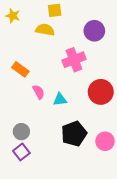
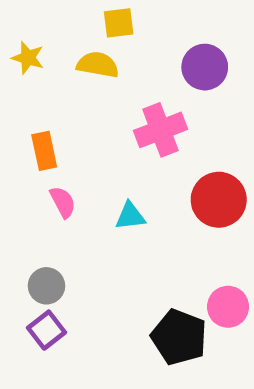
yellow star: (13, 16) -> (28, 58), moved
orange rectangle: (20, 69) -> (44, 151), turned 42
pink semicircle: (39, 92) -> (63, 202), moved
black pentagon: (74, 134) -> (179, 337), moved, turned -30

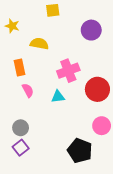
yellow semicircle: (98, 65) -> (39, 44), moved
pink cross: (161, 130) -> (68, 71), moved
pink circle: (228, 307) -> (102, 126), moved

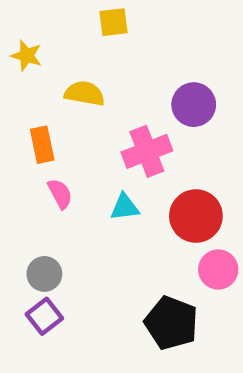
purple circle: (91, 30) -> (194, 105), moved
red circle: (97, 89) -> (196, 216), moved

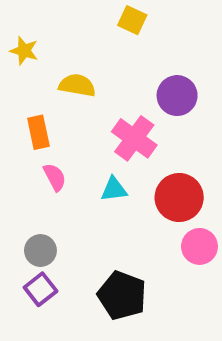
yellow square: (113, 22) -> (132, 20), moved, turned 32
pink cross: (147, 151) -> (134, 138), turned -33
black pentagon: (171, 323) -> (122, 295), moved

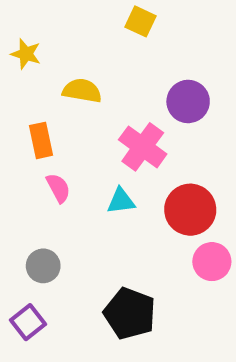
purple square: (40, 289) -> (28, 322), moved

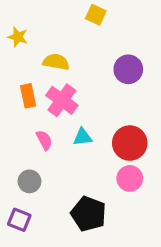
pink cross: (143, 147) -> (62, 100), moved
pink semicircle: (58, 188) -> (44, 140), moved
pink circle: (212, 262) -> (130, 178), moved
purple square: (28, 322) -> (19, 220), turned -30

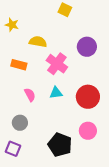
orange rectangle: (28, 96) -> (19, 65), turned -63
pink cross: (62, 100) -> (57, 64), moved
pink circle: (130, 178) -> (88, 131), moved

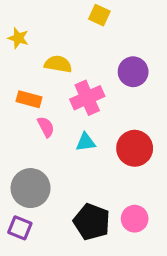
pink cross: (57, 64) -> (87, 98), turned 30
pink semicircle: (30, 95) -> (46, 127), moved
gray circle: (20, 123) -> (31, 188), size x1.6
pink circle: (88, 131) -> (135, 219), moved

